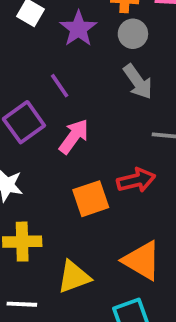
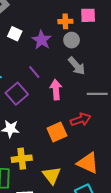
pink arrow: (74, 136) -> (56, 90), moved, turned -36
yellow triangle: (74, 277) -> (52, 175), turned -42

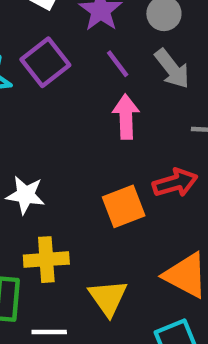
purple line: (34, 72) -> (118, 64), moved
purple square: (17, 94) -> (45, 62), moved

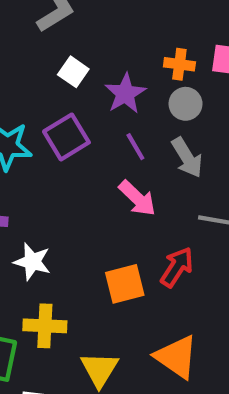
pink arrow: (126, 117) -> (137, 198), turned 129
red arrow: (175, 183) -> (177, 267), turned -48

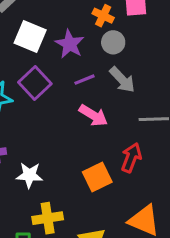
orange cross: (179, 64) -> (103, 16), turned 30
white square: (73, 72) -> (30, 36), size x1.5
purple line: (135, 147) -> (84, 80), turned -70

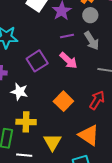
purple square: (35, 83) -> (37, 61), moved
red arrow: (131, 158) -> (97, 100), moved
orange square: (97, 177) -> (63, 101), turned -30

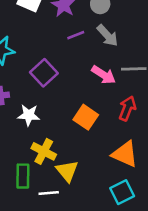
pink arrow: (68, 60) -> (104, 75), moved
yellow cross: (26, 122) -> (44, 151), turned 36
yellow triangle: (52, 142) -> (67, 171), moved

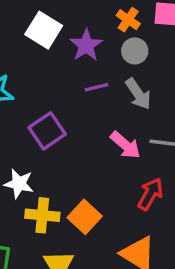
orange square: (86, 117) -> (85, 217), moved
yellow cross: (44, 151) -> (42, 215), moved, turned -30

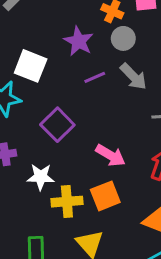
white square: (44, 30) -> (31, 66), moved
pink arrow: (125, 145) -> (111, 155), moved
orange square: (85, 217) -> (105, 196), turned 36

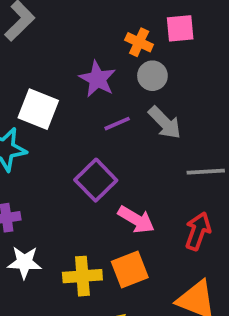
purple square: (57, 125) -> (96, 180), moved
white star: (41, 177) -> (24, 262), moved

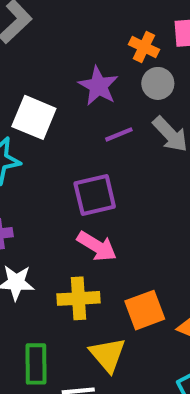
purple square: (96, 180) -> (95, 195), turned 30
pink arrow: (136, 220) -> (97, 246), moved
orange square: (130, 269) -> (145, 310), moved

